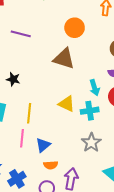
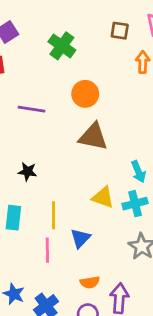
orange circle: (75, 28) -> (85, 94), moved
blue triangle: (43, 145) -> (80, 238), moved

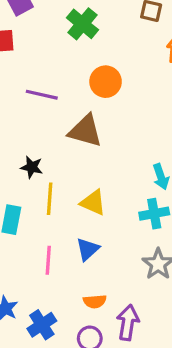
brown triangle: (93, 137) -> (85, 131), moved
yellow triangle: (103, 197) -> (93, 203), moved
yellow line: (54, 215) -> (50, 199), moved

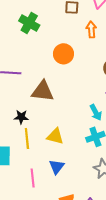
orange circle: (106, 82) -> (63, 54), moved
black star: (32, 167) -> (21, 117), moved

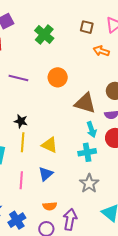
orange arrow: (91, 29) -> (101, 51), turned -77
orange circle: (63, 54) -> (58, 77), moved
brown triangle: (43, 91) -> (85, 103), moved

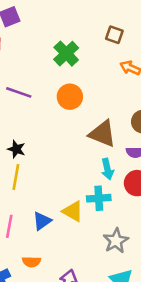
green cross: (44, 34) -> (66, 54), moved
yellow triangle: (49, 145) -> (73, 211), moved
gray star: (89, 183) -> (116, 241), moved
orange semicircle: (50, 206) -> (31, 262), moved

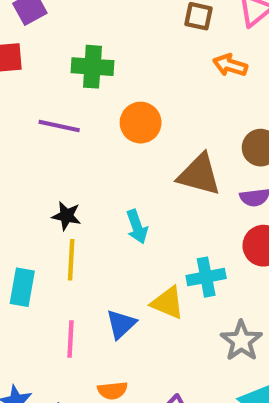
green cross: (66, 54) -> (92, 67), moved, turned -35
cyan arrow: (107, 169) -> (137, 227), moved

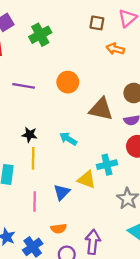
green cross: (92, 67) -> (40, 35), moved, turned -30
cyan arrow: (137, 227) -> (68, 139), turned 144

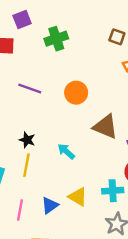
cyan cross: (107, 165) -> (113, 191), moved

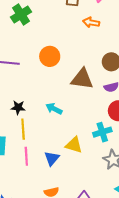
pink line: (20, 210) -> (26, 156), moved

